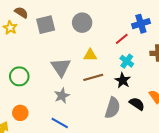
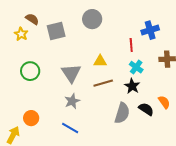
gray circle: (82, 23) -> (92, 19), moved
red line: (122, 39) -> (131, 45), turned -56
green circle: (19, 76) -> (30, 71), moved

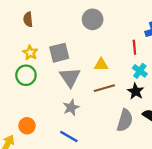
brown semicircle: (32, 19) -> (28, 19), turned -128
gray square: (56, 31) -> (59, 53), moved
yellow star: (21, 34) -> (30, 53), moved

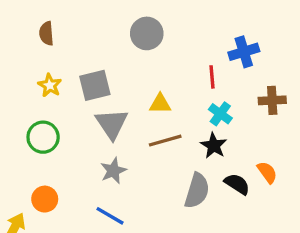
green circle: (26, 75) -> (43, 137), moved

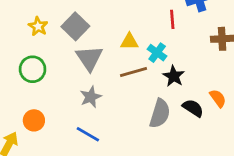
gray square: (95, 85) -> (75, 26), turned -32
cyan cross: (220, 114) -> (157, 53), moved

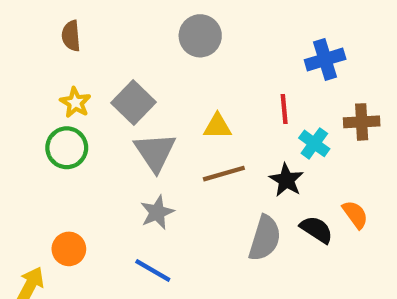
red line: (172, 19) -> (284, 109), moved
cyan cross: (157, 53) -> (314, 143), moved
green circle: (33, 69) -> (67, 148), moved

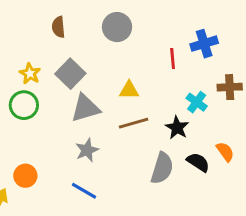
brown semicircle: (71, 36) -> (58, 27), moved
red line: (284, 109) -> (173, 59), moved
gray triangle: (155, 152) -> (85, 108), turned 48

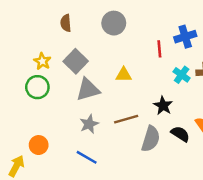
cyan cross: (197, 102) -> (182, 75), moved
brown line: (134, 123) -> (126, 119), moved

